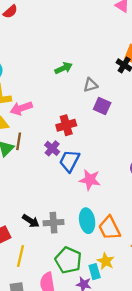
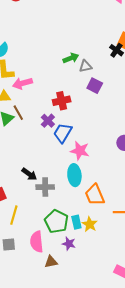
green arrow: (64, 68) -> (71, 58), moved
brown line: (19, 141) -> (18, 113), turned -42
black arrow: (31, 221) -> (29, 174), moved
cyan ellipse: (87, 221) -> (74, 175), moved
cyan rectangle: (95, 272) -> (76, 222), moved

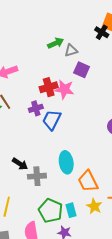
purple cross: (48, 121) -> (36, 108), turned 32
pink star: (80, 151) -> (64, 89), moved
yellow star: (90, 224) -> (94, 206), moved

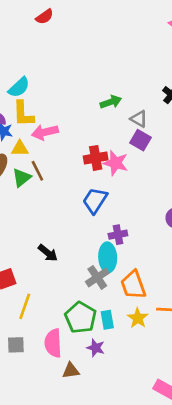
gray triangle: (71, 50) -> (139, 119), moved, turned 40
purple cross: (36, 108) -> (118, 235), moved
gray cross: (37, 176) -> (97, 277), moved, turned -36

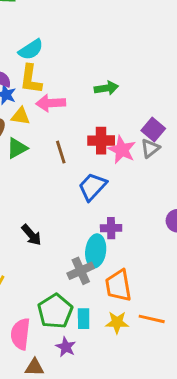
green arrow: (111, 102) -> (106, 88), moved
gray triangle: (139, 119) -> (150, 148), moved, turned 42
brown line: (37, 171) -> (61, 152), moved
yellow star: (138, 318) -> (117, 322), turned 30

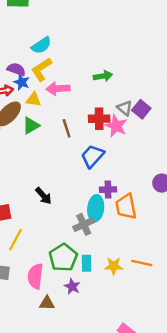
yellow L-shape: (31, 79) -> (41, 69), turned 50
gray triangle: (150, 148) -> (125, 108), moved, turned -42
orange trapezoid: (118, 286) -> (126, 207), moved

